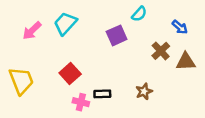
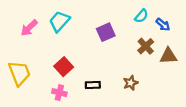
cyan semicircle: (139, 14) -> (141, 16), moved
pink cross: (81, 102) -> (59, 93), moved

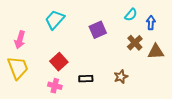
blue arrow: (163, 25) -> (151, 23), turned -128
pink arrow: (29, 28) -> (20, 40), moved, turned -30

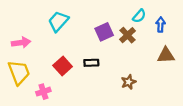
pink arrow: (20, 40) -> (21, 43), turned -114
brown cross: (135, 43) -> (127, 35), moved
black rectangle: (86, 79) -> (91, 63), moved
pink cross: (55, 86) -> (43, 92), moved, turned -32

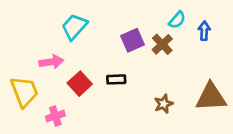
pink arrow: (21, 43) -> (51, 62), moved
brown triangle: (166, 55) -> (211, 97), moved, size x1.4

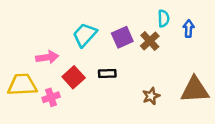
cyan semicircle: (177, 20) -> (164, 19), turned -42
cyan trapezoid: (74, 27) -> (85, 35), moved
yellow trapezoid: (24, 92) -> (22, 85), turned -72
pink cross: (55, 116) -> (51, 97), moved

